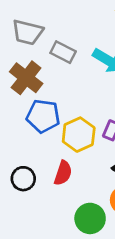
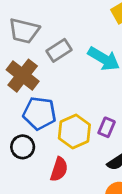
gray rectangle: (63, 52) -> (59, 50), turned -60
black circle: (23, 179) -> (23, 147), moved

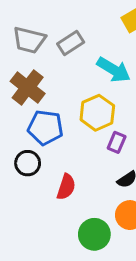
gray rectangle: (59, 50) -> (71, 43), moved
yellow hexagon: (74, 132) -> (97, 113), moved

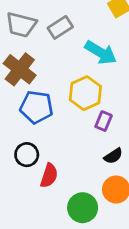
black circle: (28, 163) -> (27, 155), moved
red semicircle: (66, 187) -> (49, 176), moved

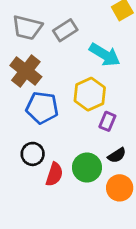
green circle: (83, 208) -> (87, 168), moved

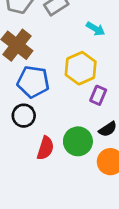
cyan arrow: (105, 55) -> (96, 29), size x0.6
black circle: (33, 154) -> (24, 116), moved

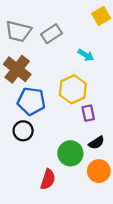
purple rectangle: (98, 95) -> (88, 113), turned -35
red semicircle: (45, 148) -> (48, 179), moved

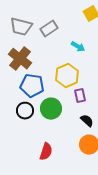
black semicircle: (96, 143) -> (87, 121), turned -104
green circle: (70, 153) -> (51, 109), moved

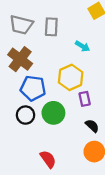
gray rectangle: (49, 29) -> (51, 27), turned -54
red semicircle: (46, 152) -> (48, 159), turned -54

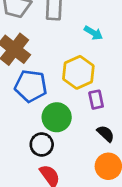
black circle: (25, 115) -> (42, 144), moved

